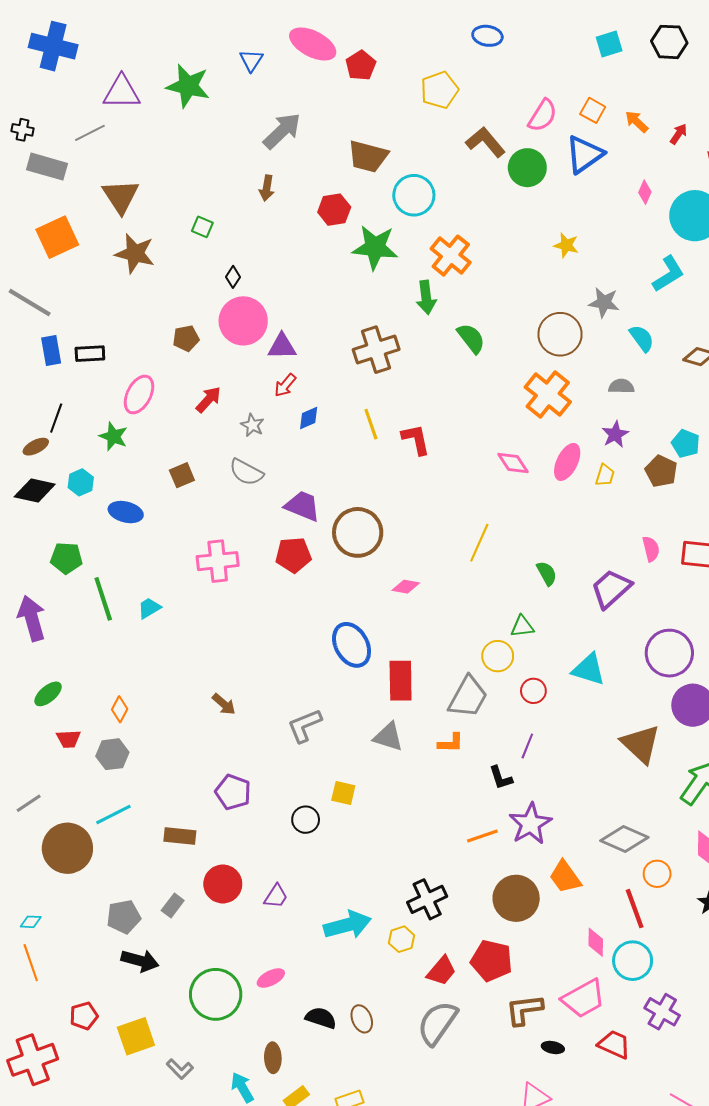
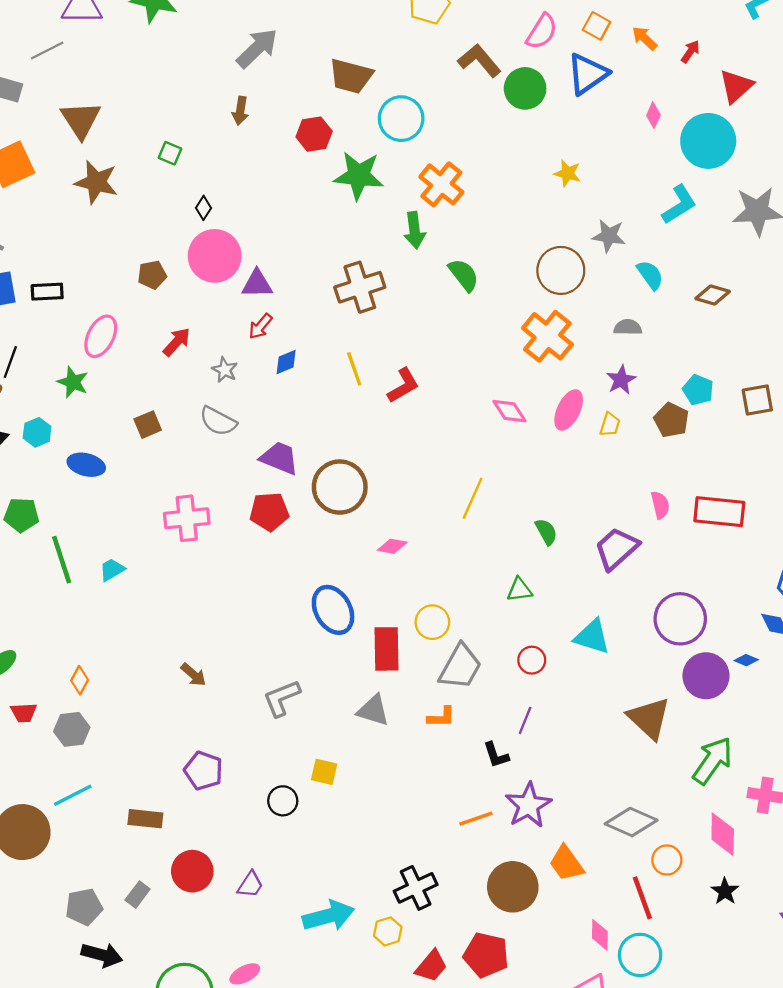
red L-shape: (416, 439) -> (403, 385), turned 72
yellow circle: (498, 656) -> (432, 622), moved

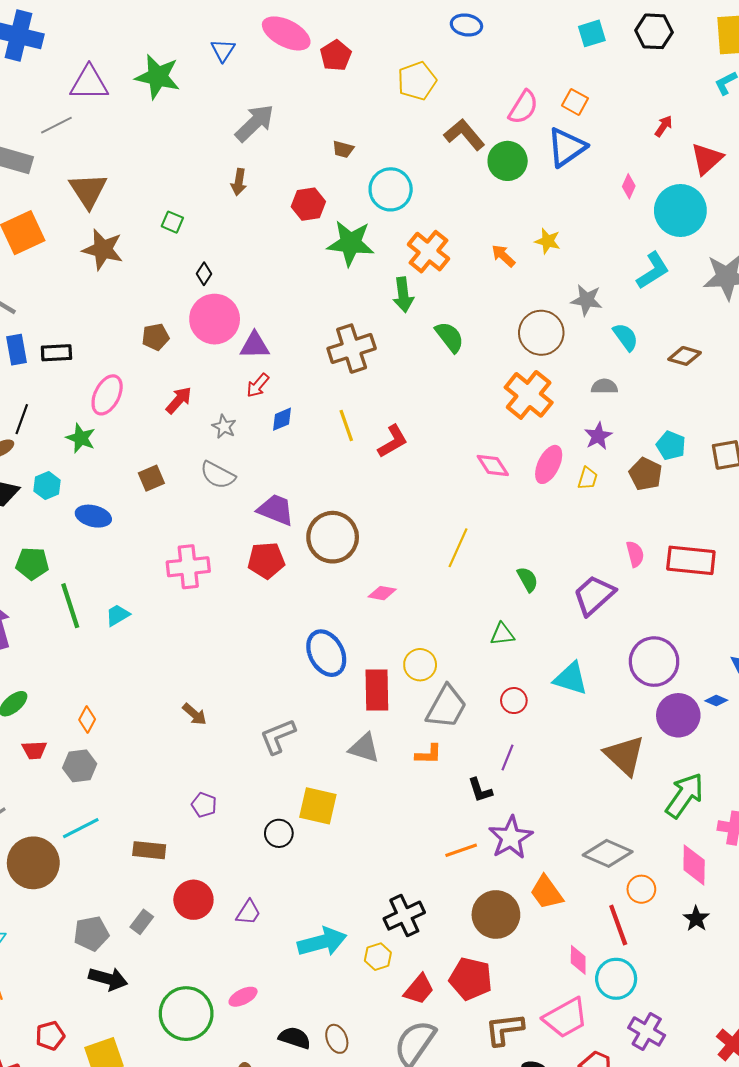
orange arrow: (645, 38) -> (503, 256), moved
brown trapezoid: (351, 76) -> (343, 149), size x0.5
purple pentagon: (203, 771) -> (204, 805), size x0.7
yellow square: (324, 772) -> (318, 806), size x1.5

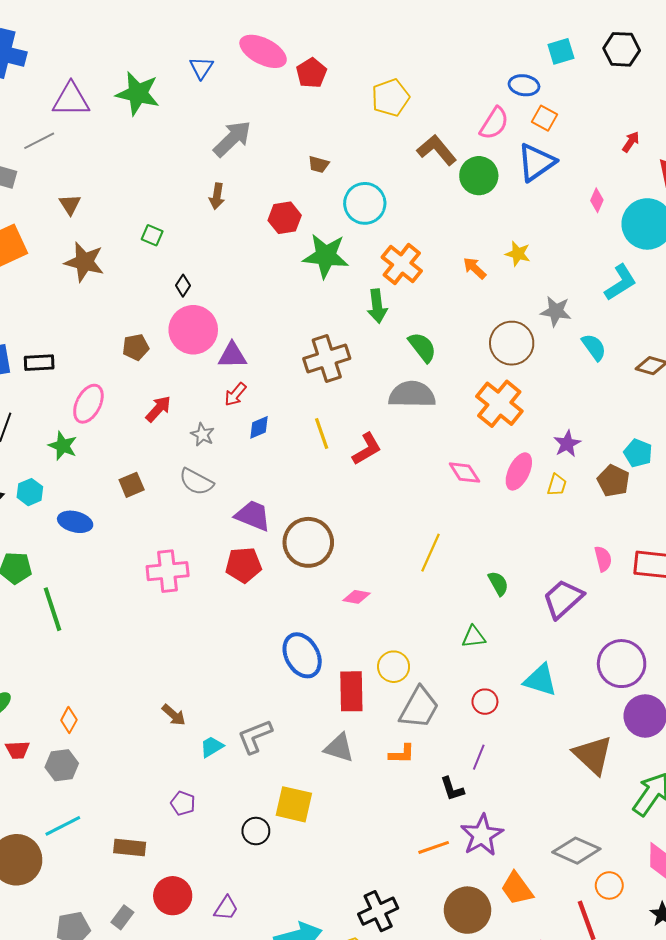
blue ellipse: (466, 25) -> (524, 85), moved
brown triangle: (88, 190) -> (70, 204), size x0.6
gray semicircle: (604, 386) -> (412, 394), moved, size x1.8
cyan trapezoid: (118, 615) -> (212, 747), moved

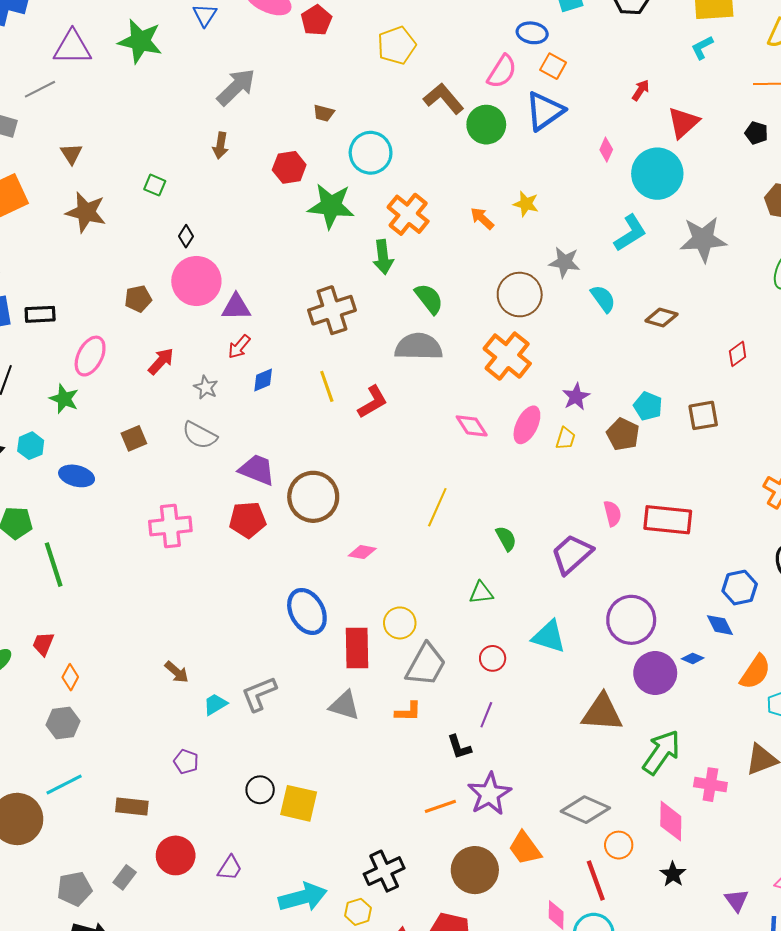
red trapezoid: (18, 750) -> (43, 644), moved, turned 115
brown triangle: (593, 755) -> (602, 713), turned -39
yellow square: (294, 804) -> (299, 803), moved

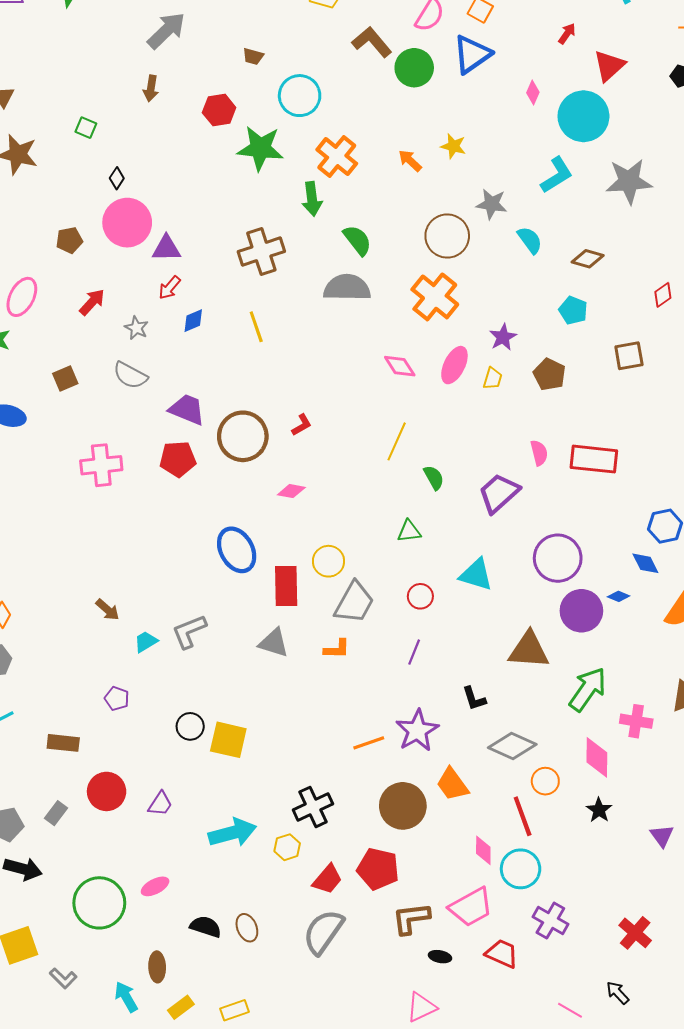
red L-shape: (373, 402) -> (302, 425), moved, size x0.7
cyan pentagon: (648, 406) -> (573, 310), moved
yellow line: (437, 507) -> (397, 441), moved
black L-shape: (459, 747) -> (474, 699), moved

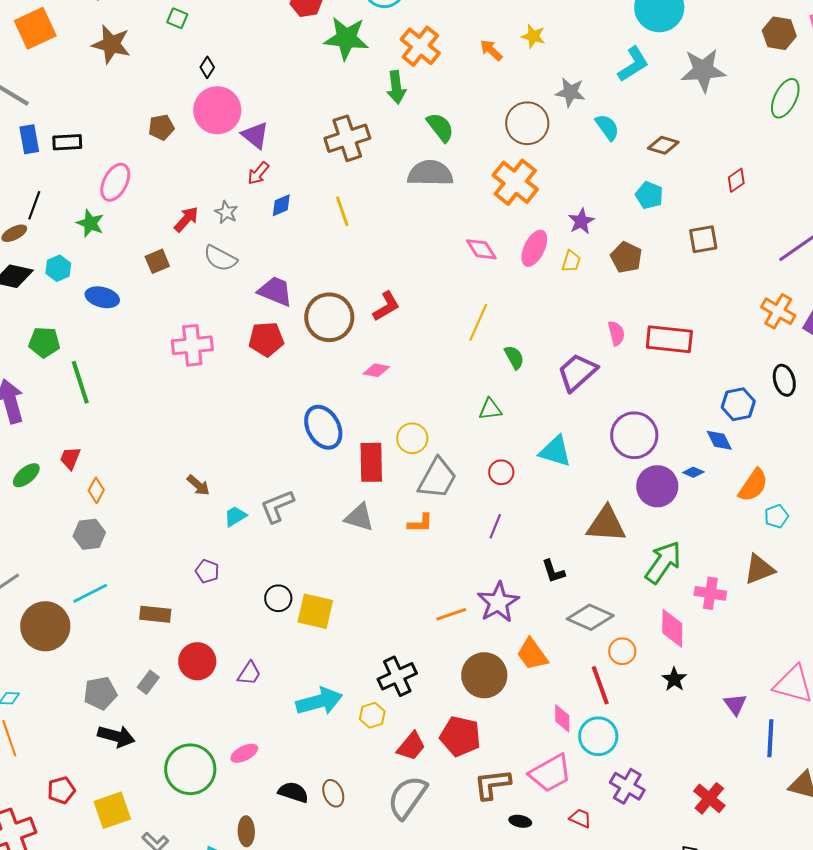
purple triangle: (166, 248) -> (255, 135), turned 40
red arrow: (92, 302) -> (186, 219), moved
red L-shape: (302, 425) -> (386, 306), size x1.4
red trapezoid: (502, 954) -> (580, 818), size x0.7

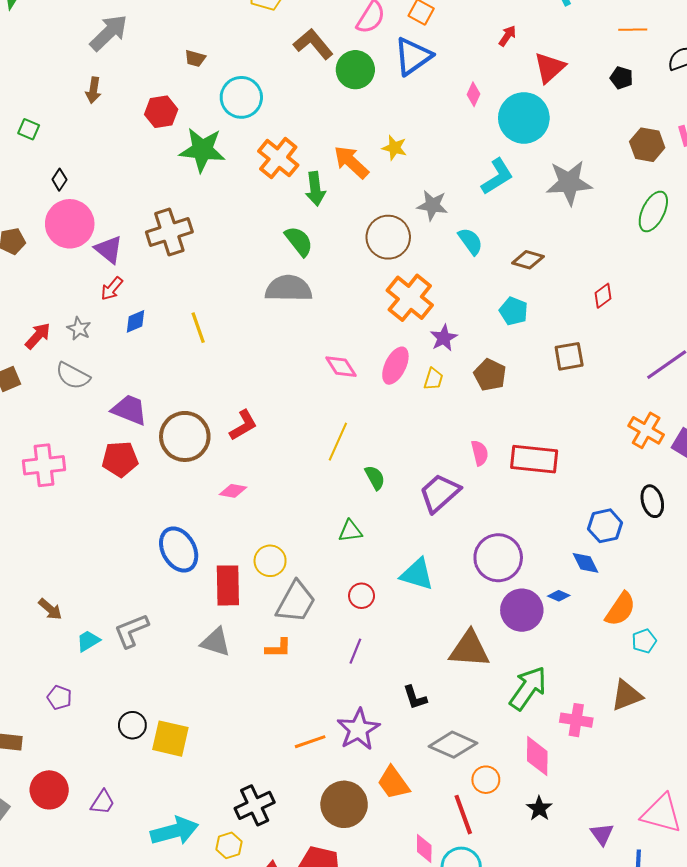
orange arrow: (491, 50) -> (351, 162), size x1.5
green arrow: (396, 87) -> (315, 189), moved
brown cross: (347, 138) -> (169, 232), moved
orange cross: (515, 182) -> (410, 298), moved

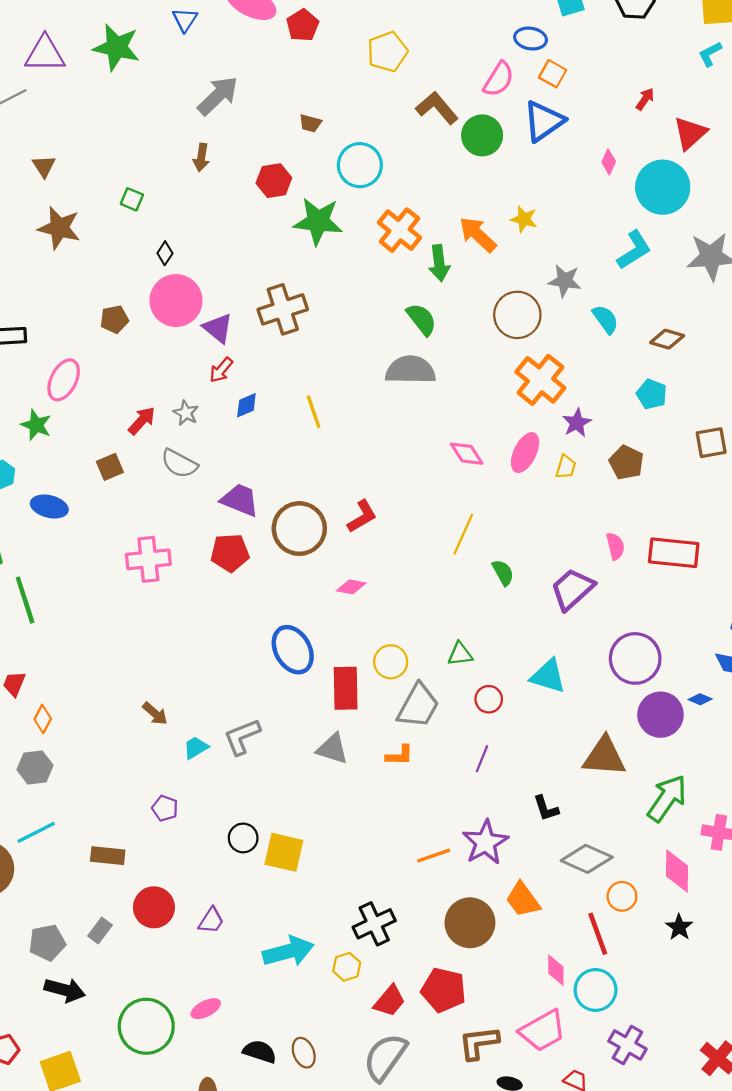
green triangle: (350, 531) -> (460, 654), moved

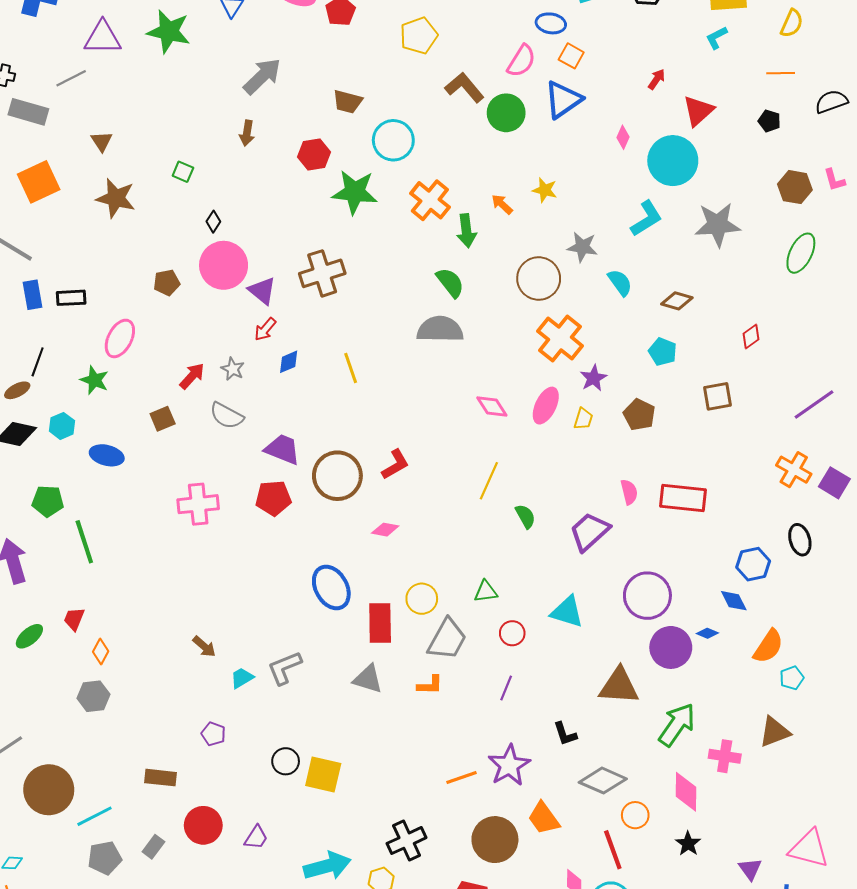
brown trapezoid: (310, 123) -> (348, 102), size x1.4
orange arrow: (478, 235) -> (502, 204), size x0.6
cyan line: (36, 832) -> (94, 816), moved

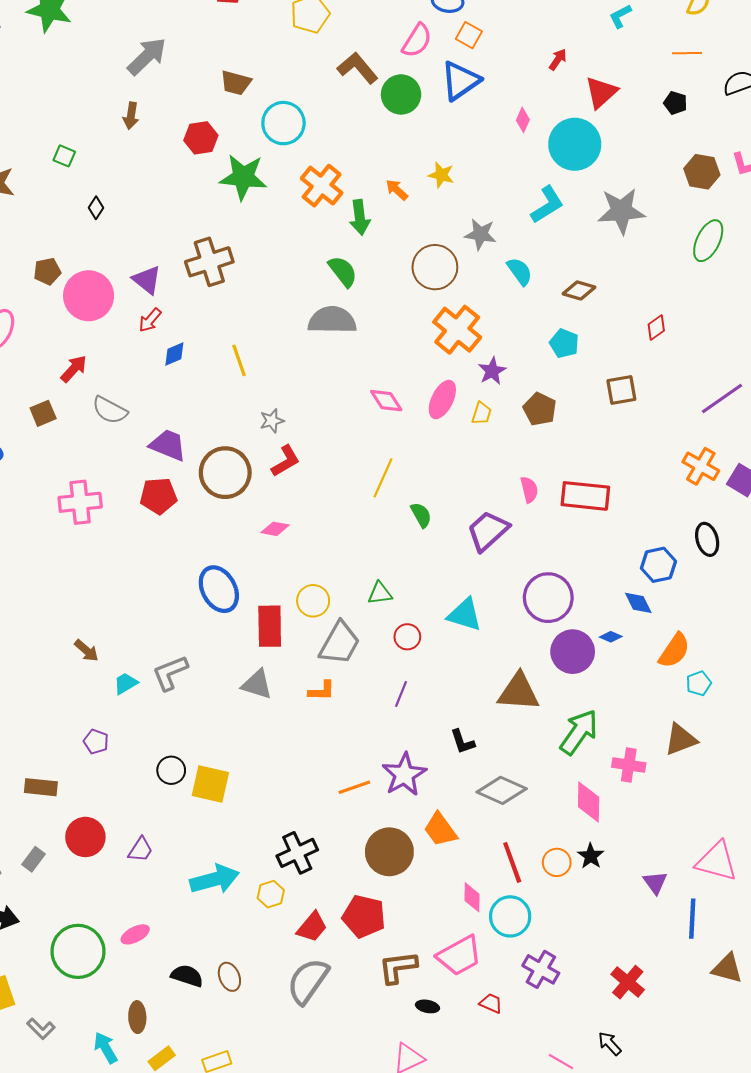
pink circle: (224, 265) -> (89, 296), moved
gray star: (233, 369) -> (272, 421), moved, turned 30
orange circle: (635, 815) -> (557, 862), moved

